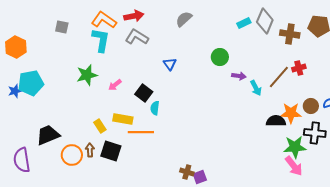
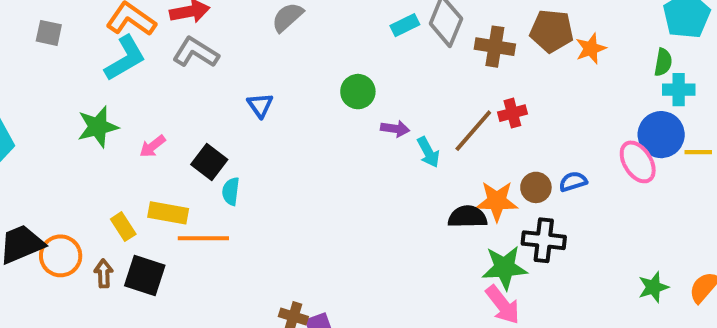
cyan L-shape: (101, 40) -> (125, 58), turned 50
orange circle: (72, 155) -> (61, 256), moved

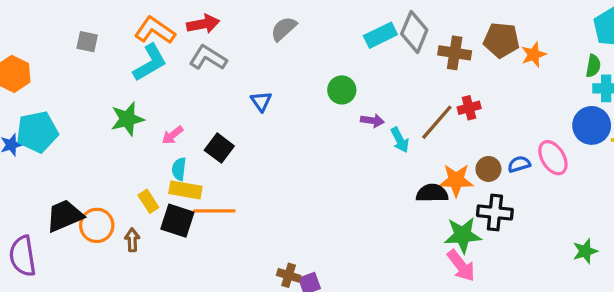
cyan rectangle: (405, 25) -> (380, 35), size x1.4
pink ellipse: (638, 162) -> (553, 158), moved
cyan semicircle: (231, 191) -> (179, 169), moved
black square: (145, 275) -> (177, 221), moved

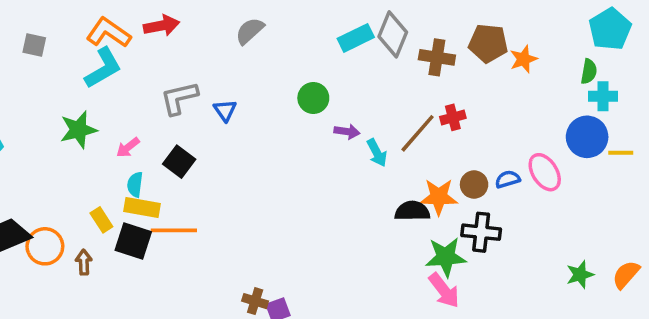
gray L-shape: (208, 58) -> (179, 98), moved, turned -45

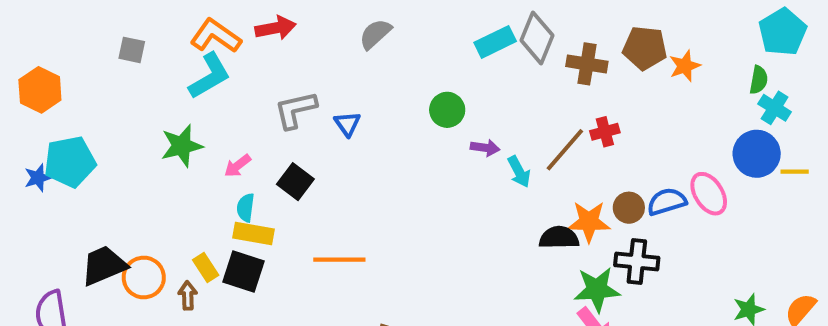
cyan cross: (603, 96) -> (775, 108), turned 32
blue semicircle: (508, 179) -> (667, 202), size x1.4
yellow rectangle: (101, 220) -> (206, 268), moved
orange line: (174, 230) -> (339, 260), moved

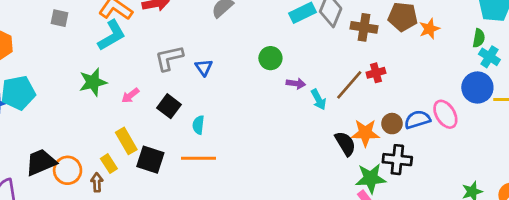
cyan semicircle: (246, 208) -> (198, 125), moved
yellow rectangle: (254, 234) -> (126, 141), moved, turned 50
black semicircle: (559, 238) -> (345, 144), turned 60
black square: (244, 272) -> (150, 160), moved

